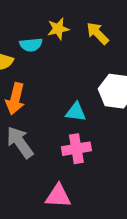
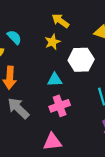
yellow star: (58, 29) -> (52, 42), moved
cyan semicircle: (31, 45) -> (14, 37), turned -119

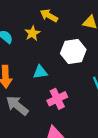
yellow star: (52, 42) -> (32, 33), moved
cyan triangle: (55, 80) -> (40, 72), moved

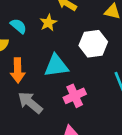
cyan triangle: (40, 72) -> (56, 66), size x1.5

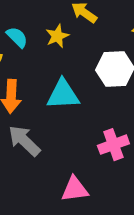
pink cross: (75, 96) -> (113, 145), moved

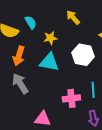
yellow star: (57, 36) -> (50, 38), moved

